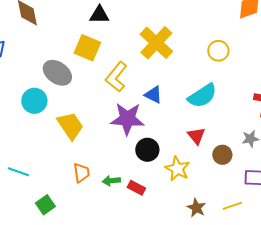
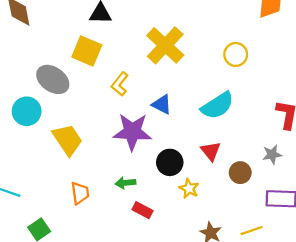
yellow L-shape: (116, 77) -> (120, 84), size x0.7
black circle: (147, 150) -> (170, 162), moved
yellow star: (177, 169) -> (189, 189), size x0.7
green arrow: (111, 181) -> (125, 183), moved

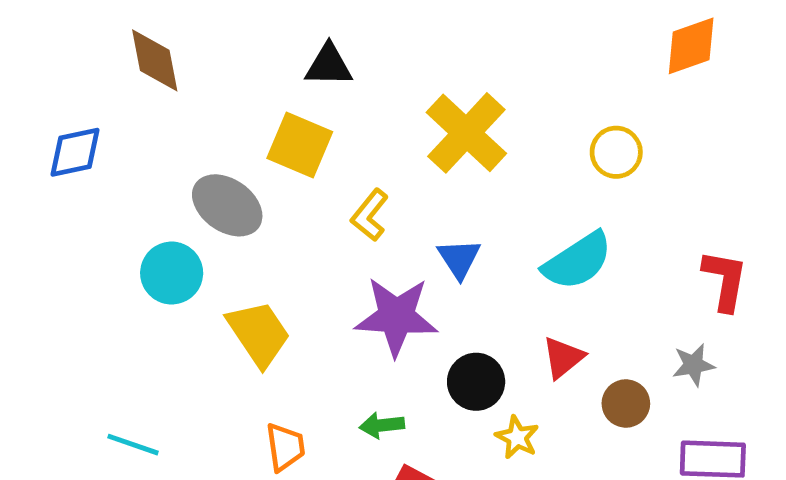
blue triangle: (162, 104) -> (459, 259), turned 30
red triangle: (211, 151) -> (563, 358), turned 30

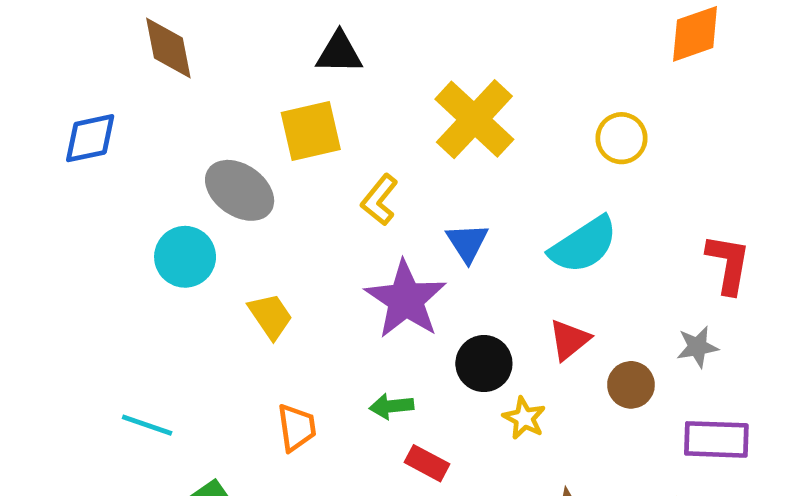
yellow square: (300, 145) -> (311, 131), turned -36
purple star: (396, 317) -> (406, 299), turned 30
yellow trapezoid: (259, 333) -> (270, 316), size x0.7

